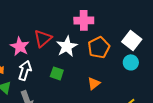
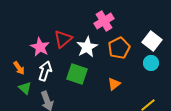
pink cross: (84, 20) -> (104, 21), turned -30
green square: (57, 73) -> (77, 74), size x1.5

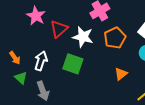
pink star: (40, 47) -> (36, 16), moved
white star: (87, 47) -> (83, 37), turned -30
orange triangle: (114, 84) -> (121, 74), moved

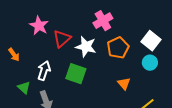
orange arrow: (15, 58) -> (14, 55), moved
orange triangle: (121, 74) -> (124, 84), turned -32

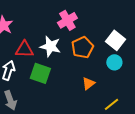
red triangle: (62, 39) -> (24, 49), moved, turned 42
orange triangle: (124, 84) -> (88, 83), turned 32

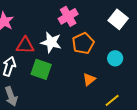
white square: (115, 40) -> (118, 19), moved

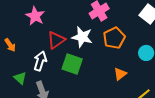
red triangle: (25, 45) -> (56, 40), turned -36

